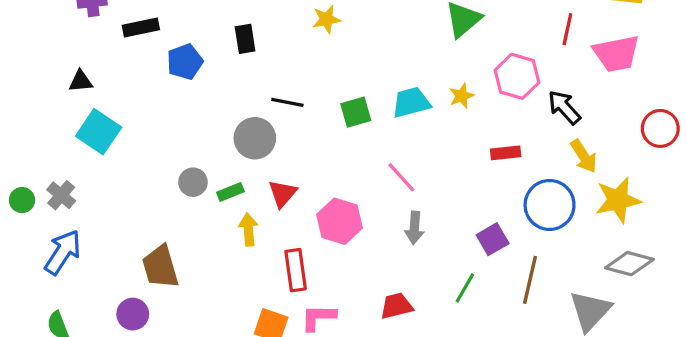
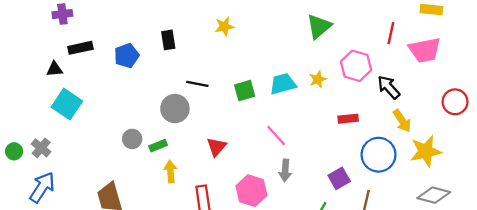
black rectangle: (141, 27) -> (80, 48), moved
red triangle: (283, 194) -> (217, 147), moved
pink hexagon: (340, 221) -> (251, 191), moved

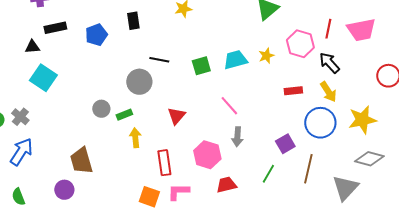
red line: (391, 33) -> (328, 29), moved
yellow arrow: (402, 121) -> (328, 92), moved

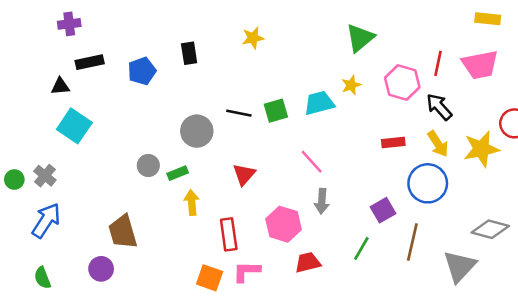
yellow star: (266, 56) -> (351, 85), moved
black line: (159, 60) -> (239, 113), moved
yellow star: (362, 120) -> (481, 149), moved

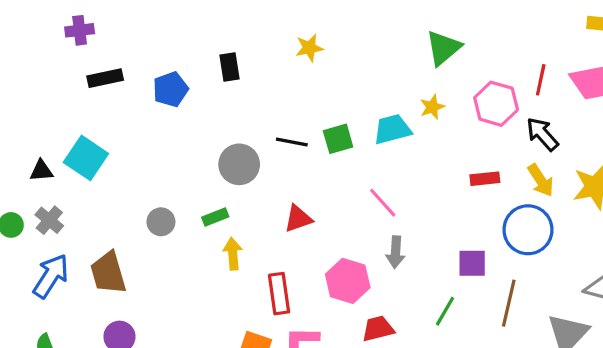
black triangle: (60, 86) -> (41, 171), moved
gray circle: (148, 165) -> (161, 222), moved
red triangle: (244, 174) -> (298, 219), turned 30
purple square: (383, 210) -> (472, 263), turned 30
brown trapezoid: (123, 232) -> (108, 273), moved

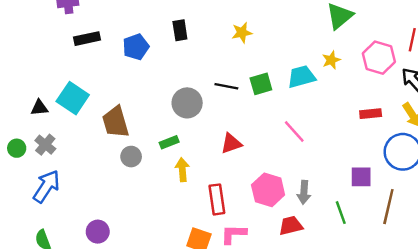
yellow star: (309, 48) -> (242, 33), moved
gray circle: (161, 222) -> (131, 157), moved
gray arrow: (396, 252) -> (304, 192), moved
brown trapezoid: (108, 273) -> (116, 122), moved
green line: (445, 311) -> (341, 213), turned -50

